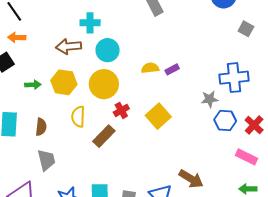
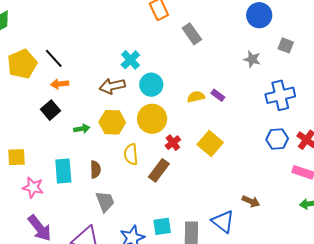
cyan cross: (90, 23) -> (130, 60), turned -36
purple rectangle: (172, 69) -> (218, 95), turned 72
gray star: (210, 99) -> (252, 59), moved, turned 30
brown arrow: (191, 179) -> (251, 201), size x0.7

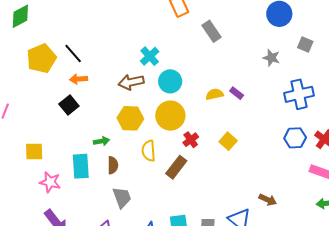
green arrow: (82, 129) -> (101, 141), moved
yellow square: (210, 143) -> (228, 141), size x0.7

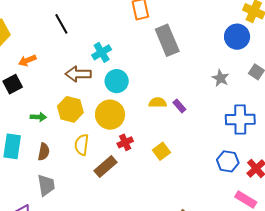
gray rectangle: (212, 31) -> (167, 40), size x1.4
black line: (73, 53) -> (61, 24), moved
orange arrow: (79, 79) -> (27, 60), turned -30
green arrow: (101, 141) -> (38, 117), moved

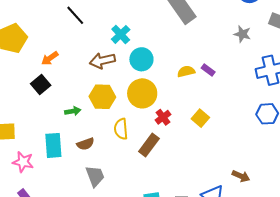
brown semicircle: (44, 152) -> (85, 144), turned 72

